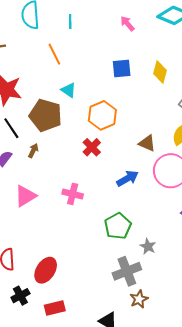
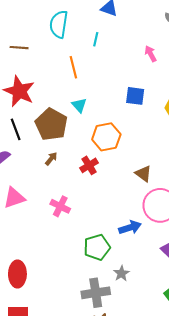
brown arrow: (33, 151) -> (51, 159), moved
blue arrow: (127, 178) -> (130, 227), moved
red ellipse: (46, 270) -> (17, 274), turned -45

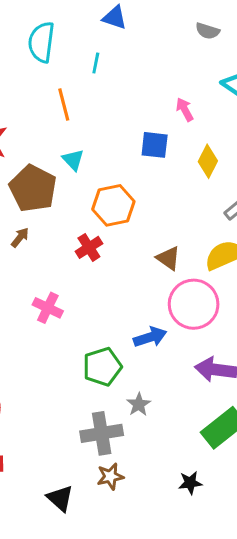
pink arrow: (151, 54) -> (185, 109), moved
brown arrow: (51, 159) -> (20, 237), moved

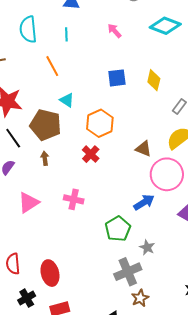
pink arrow: (185, 109) -> (114, 31), moved
brown arrow: (20, 237) -> (45, 158), turned -32

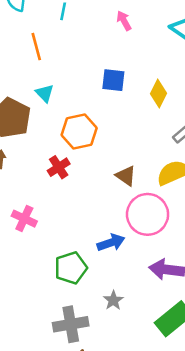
gray star: (147, 247) -> (113, 300), moved

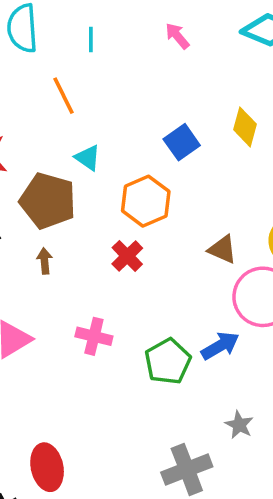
blue square: (113, 80) -> (182, 142), moved, turned -30
green pentagon: (71, 268) -> (168, 361), moved

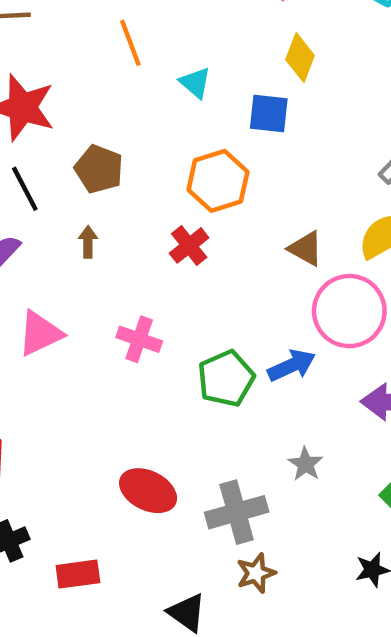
yellow diamond: (245, 127) -> (300, 58), moved
blue square: (182, 142) -> (269, 113), turned 36
cyan triangle: (88, 158) -> (195, 83), moved
brown pentagon: (48, 201) -> (99, 169), size x0.7
red ellipse: (47, 467) -> (148, 491), moved, turned -57

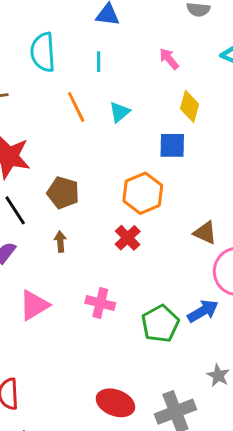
cyan triangle: (195, 83) -> (120, 112), moved, turned 45

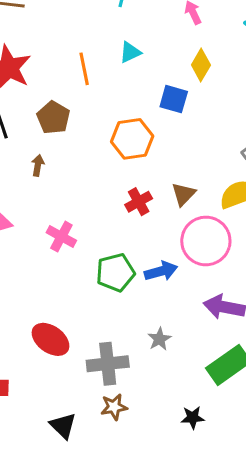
orange line: (76, 107) -> (84, 69), moved
brown triangle: (205, 233) -> (183, 194), turned 35
red cross: (128, 238) -> (139, 202), moved

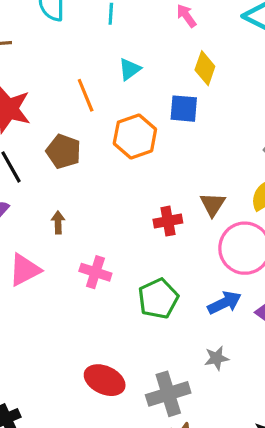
orange hexagon: (132, 139) -> (135, 136), moved
brown arrow: (38, 165) -> (58, 222), moved
red cross: (139, 202) -> (168, 221), turned 30
blue arrow: (161, 271) -> (224, 303), moved
gray star: (159, 339) -> (216, 358), turned 30

